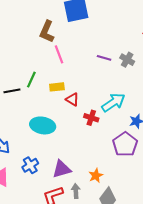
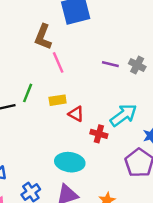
cyan ellipse: (43, 125) -> (70, 162), moved

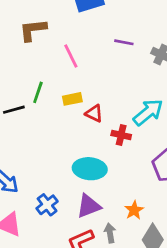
brown L-shape: (43, 37) -> (33, 30), moved, turned 65
purple line: (110, 64) -> (124, 42), moved

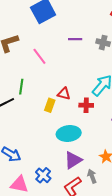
yellow rectangle: (72, 99) -> (50, 105), moved, turned -48
blue cross: (47, 205) -> (43, 175), moved

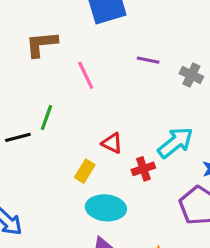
yellow rectangle: (50, 105) -> (85, 171), moved
red cross: (86, 105) -> (143, 169), turned -32

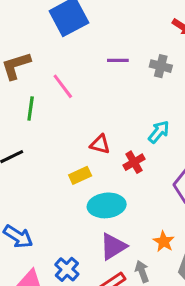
green line: (46, 117) -> (31, 109), moved
cyan arrow: (175, 143) -> (159, 132), size x0.7
yellow rectangle: (85, 171) -> (80, 175), turned 45

